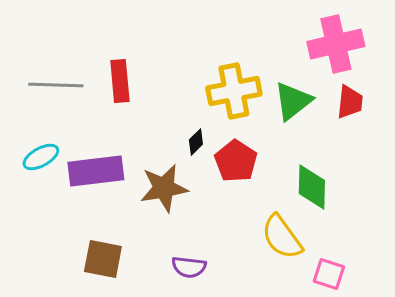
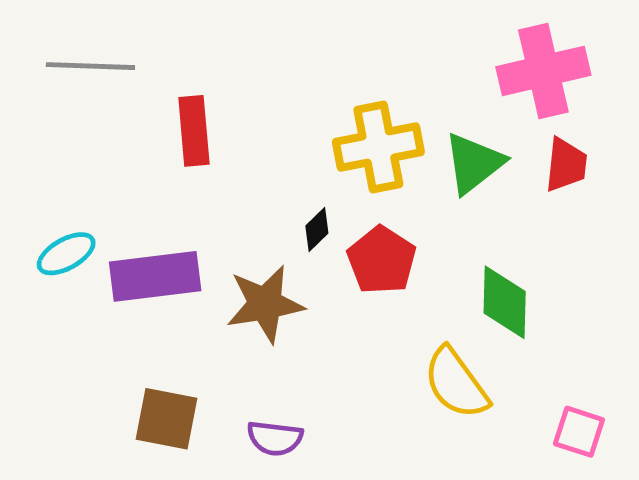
gray line: (56, 85) -> (90, 66), moved
purple semicircle: (189, 267) -> (275, 438), moved
pink square: (329, 274) -> (579, 432), moved

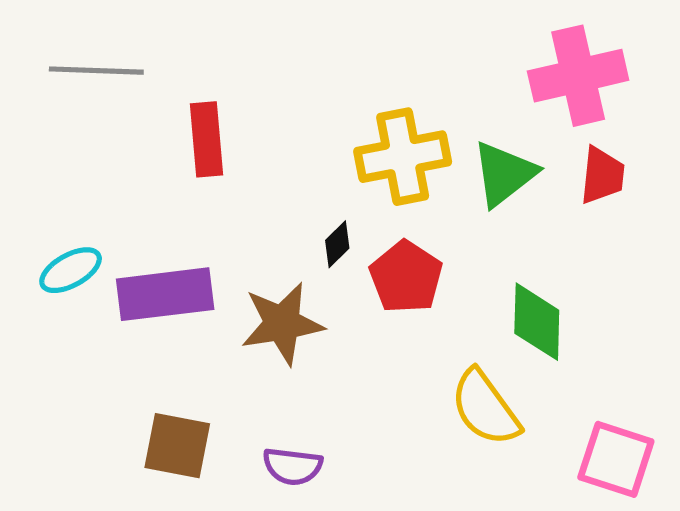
pink square: (579, 432) -> (616, 459), size x1.4

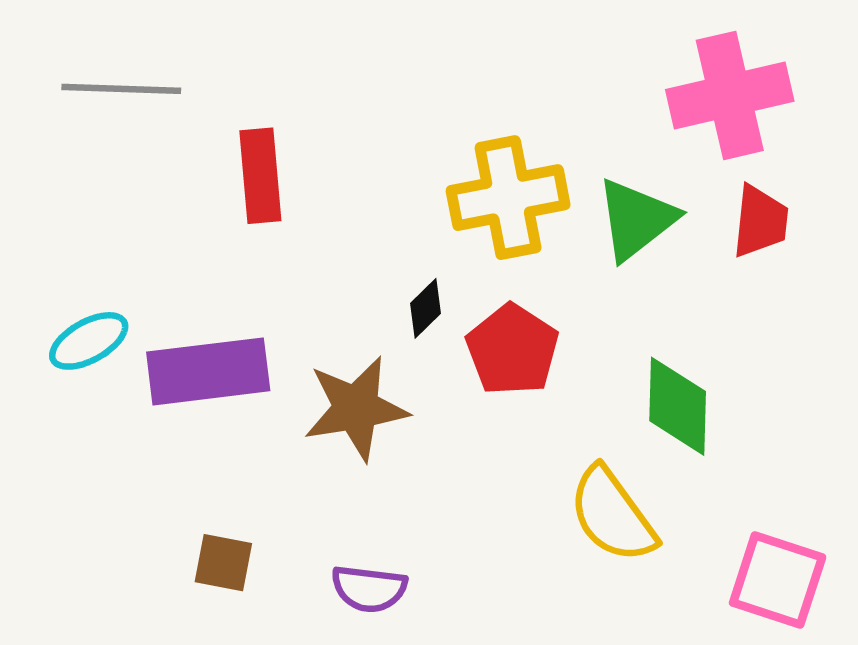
brown square: (177, 446) -> (223, 563), size x0.7

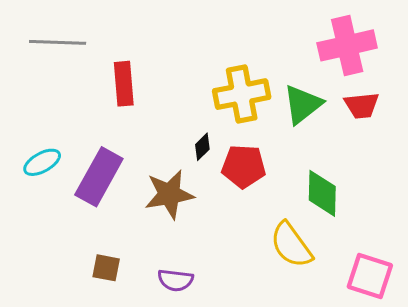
red trapezoid: (760, 221) -> (362, 105), turned 78
red pentagon: (512, 350) -> (244, 166), turned -30
purple rectangle: (208, 371) -> (99, 177), turned -54

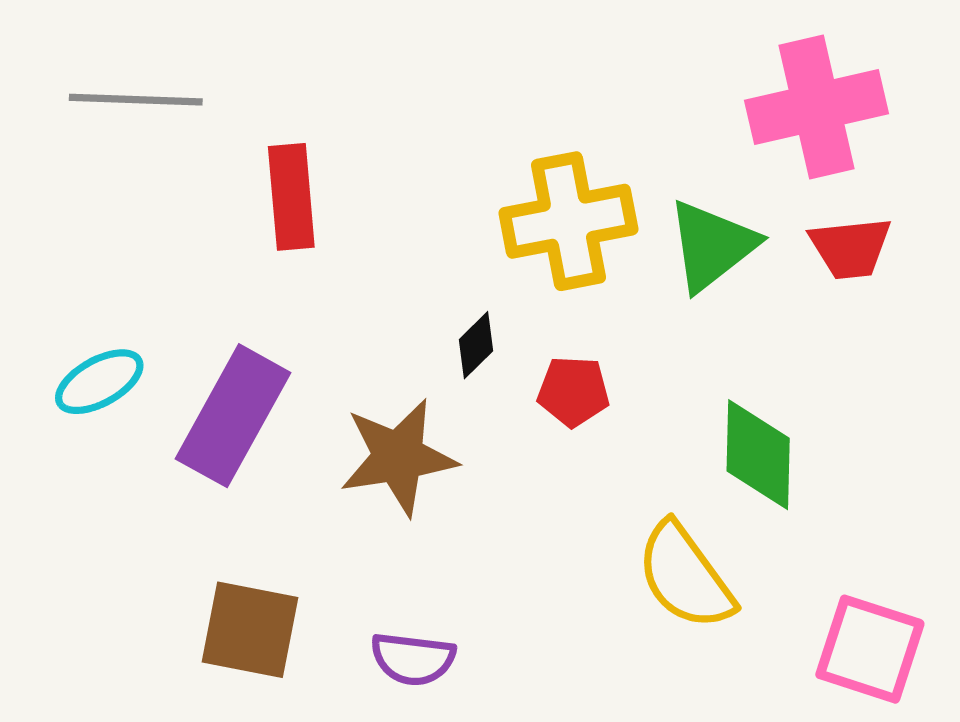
red pentagon: (244, 166) -> (573, 391), size x0.7
brown square: (106, 268) -> (250, 630), size x1.5

